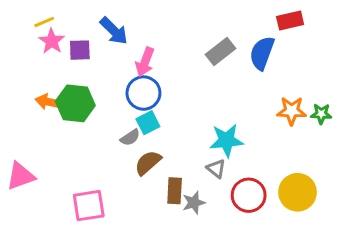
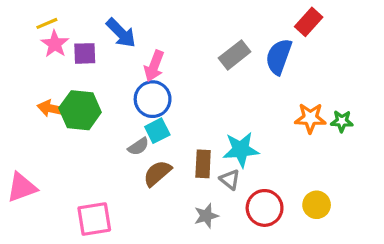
red rectangle: (290, 20) -> (309, 22), turned -35
brown rectangle: (175, 191) -> (203, 164), moved
yellow circle: (298, 192) -> (317, 205), size x0.7

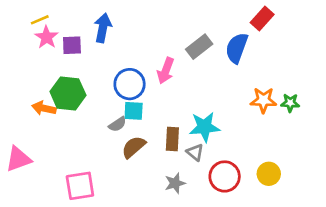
blue arrow: (121, 33) -> (103, 28), turned -124
pink arrow: (154, 66) -> (166, 71), moved
orange arrow: (52, 109) -> (44, 108), moved
cyan square: (157, 131) -> (134, 111), turned 30

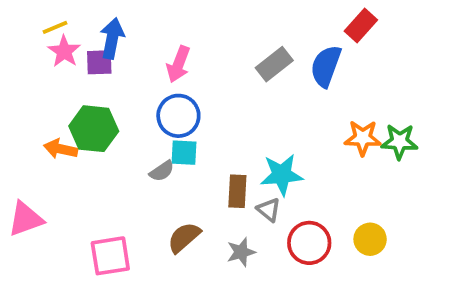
blue arrow: (103, 28) -> (112, 38), moved
pink arrow: (166, 71) -> (178, 64), moved
green star: (290, 103) -> (400, 142), size x1.4
brown semicircle: (134, 147) -> (184, 237), moved

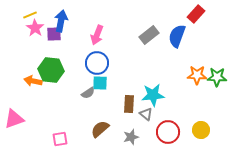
pink square: (110, 256) -> (60, 139), size x0.7

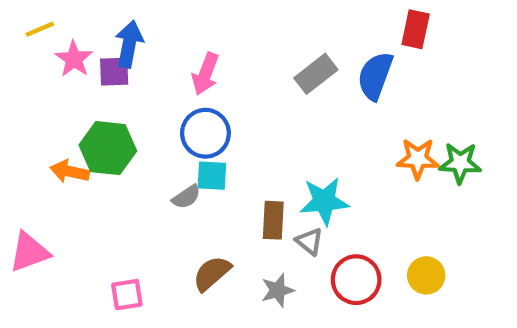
red rectangle: (196, 14) -> (416, 29), turned -30
yellow line: (30, 15) -> (40, 29), moved

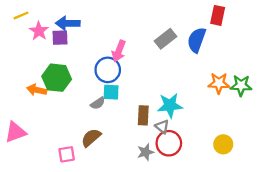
blue arrow: (129, 44) -> (68, 23), turned -100
pink arrow: (205, 74) -> (119, 51), moved
brown semicircle: (212, 273) -> (91, 138), moved
red circle: (356, 280) -> (169, 143), moved

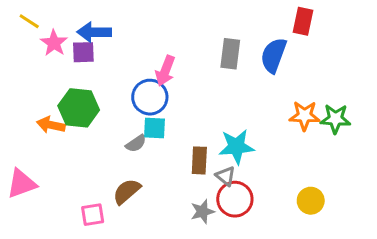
yellow line: (21, 15) -> (29, 21), turned 56
gray rectangle: (165, 39) -> (230, 54), turned -45

